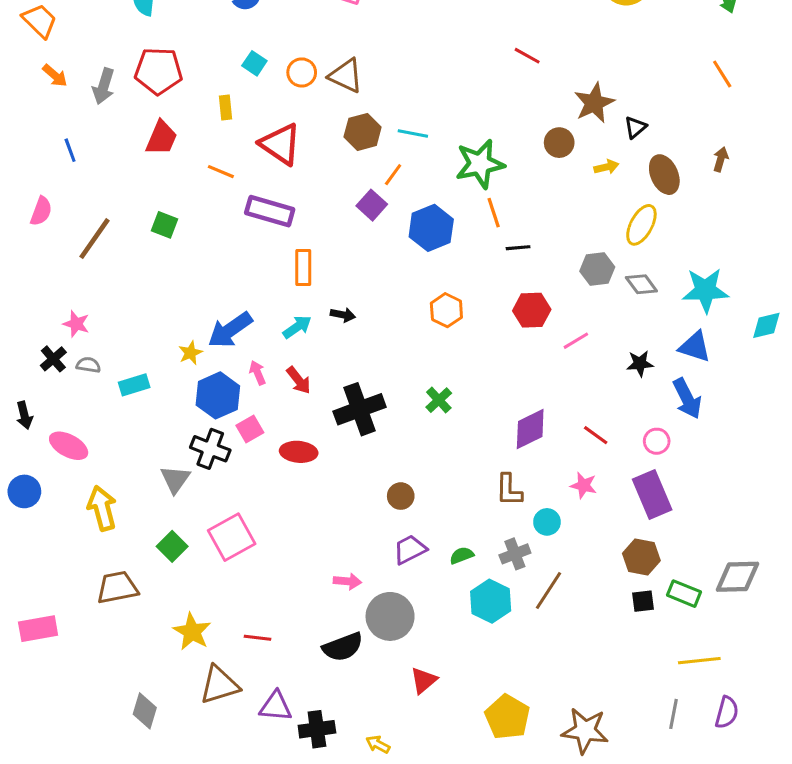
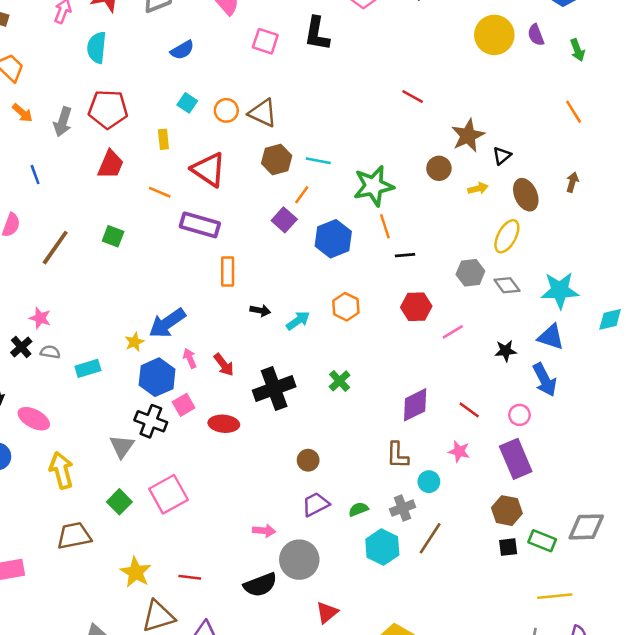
cyan arrow: (297, 327) -> (298, 321), moved

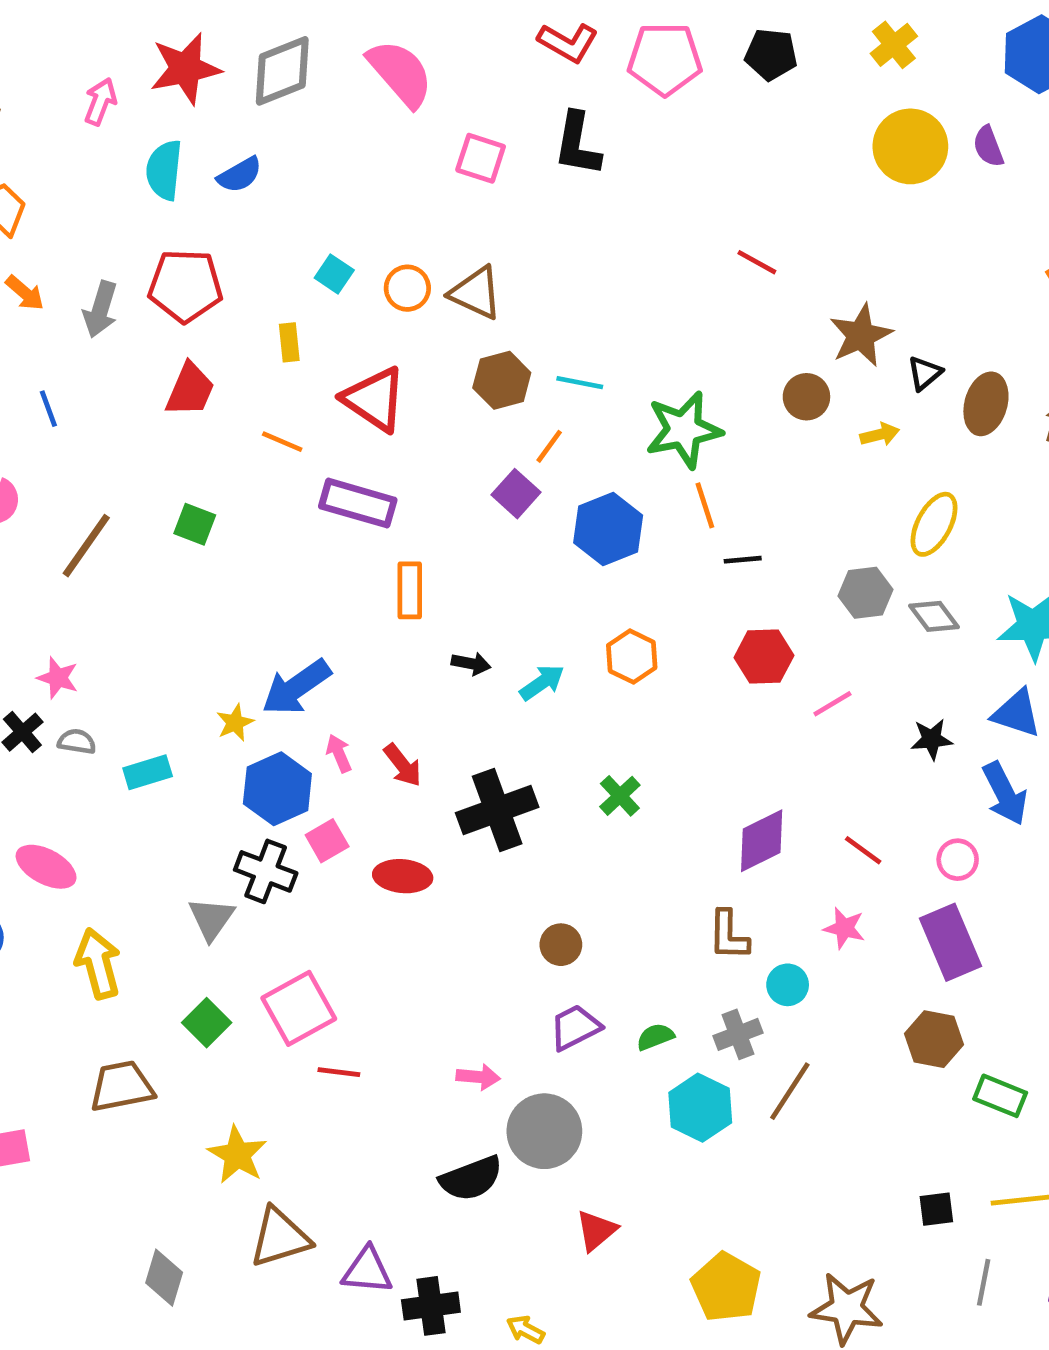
blue semicircle: (182, 50) -> (240, 175), moved
brown ellipse: (526, 195) -> (986, 404), moved, turned 40
black square: (508, 547) -> (936, 1209), moved
red line: (190, 577) -> (339, 1072), moved

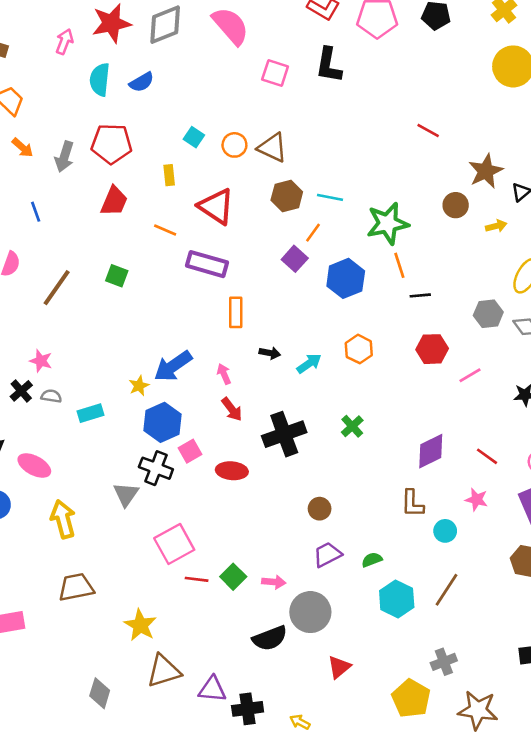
pink arrow: (339, 753) -> (224, 374), moved
green square: (207, 1023) -> (233, 577), moved
gray cross: (738, 1034) -> (444, 662), moved

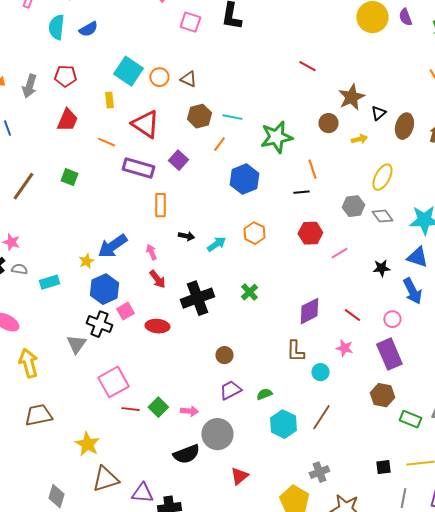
cyan square: (194, 137) -> (128, 71), size x1.8
red pentagon: (111, 144) -> (65, 76), size x0.7
brown triangle: (272, 148) -> (188, 79), size x0.7
purple square: (295, 259) -> (178, 160), moved
orange line: (399, 265) -> (312, 169), moved

